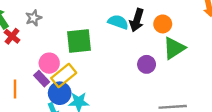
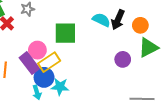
purple rectangle: (42, 79) -> (29, 63), size x1.5

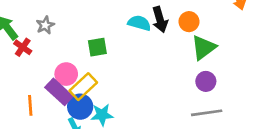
black arrow: (118, 20) -> (160, 19), turned -30
green square: (65, 33) -> (97, 47), size x0.7
purple circle: (123, 59) -> (206, 81), moved

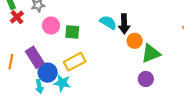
orange circle: (189, 22) -> (135, 41), moved
pink circle: (66, 74) -> (51, 26), moved
yellow rectangle: (83, 87) -> (75, 62), moved

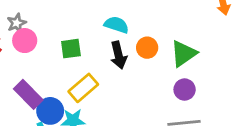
black arrow: (124, 24) -> (118, 55), moved
pink circle: (51, 26) -> (25, 41), moved
orange circle: (135, 41) -> (147, 48), moved

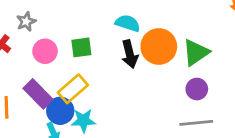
pink circle: (25, 41) -> (45, 51), moved
orange circle: (147, 48) -> (159, 47), size x1.6
yellow rectangle: (83, 88) -> (73, 89), moved

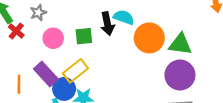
green triangle: (196, 52) -> (180, 44), turned 40
black arrow: (130, 54) -> (107, 24), moved
purple circle: (197, 89) -> (180, 75), size x1.6

